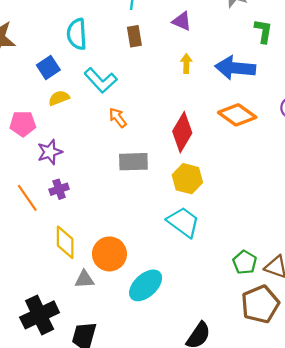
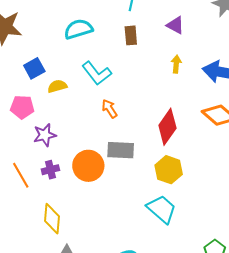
cyan semicircle: (77, 34) -> (78, 29), turned 72
blue square: (48, 68) -> (34, 68), moved
orange circle: (109, 254) -> (88, 166), moved

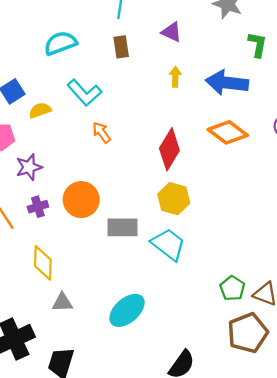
gray rectangle: (121, 150) -> (122, 227), moved

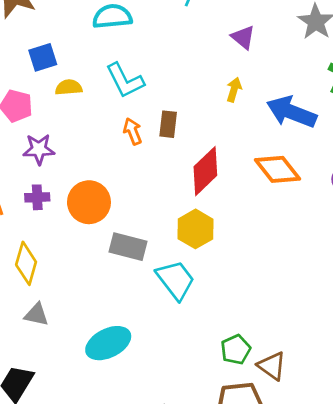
brown rectangle: (121, 47) -> (168, 124), moved

